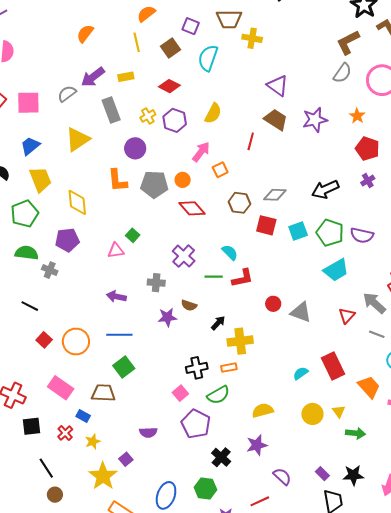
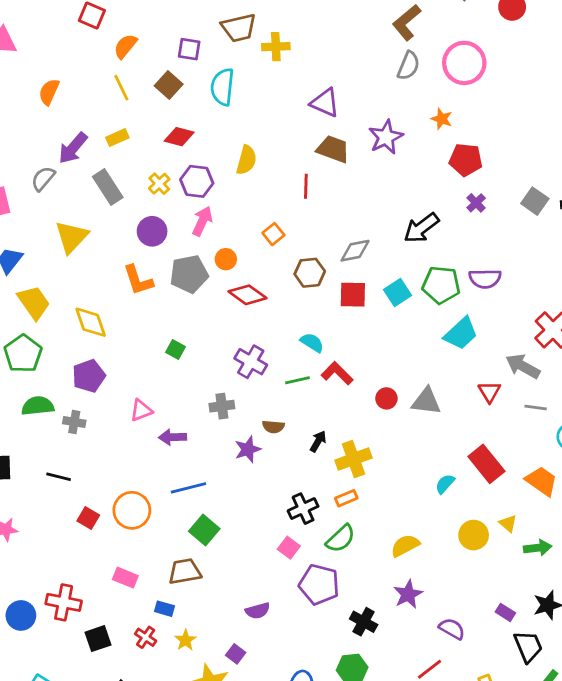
pink arrow: (201, 152) -> (202, 221), moved
pink triangle: (116, 250) -> (141, 410), moved
red L-shape: (243, 278) -> (337, 373), turned -110
pink rectangle: (61, 388) -> (125, 578), size x0.7

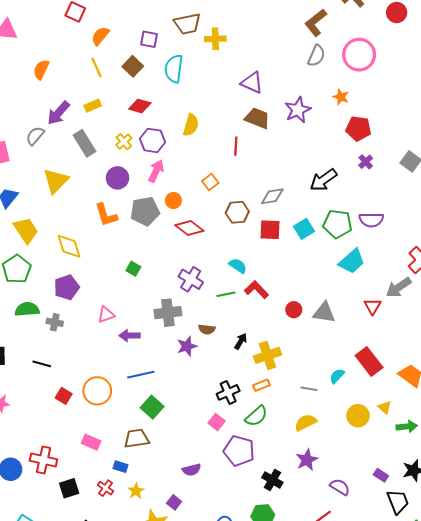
gray arrow: (523, 366) -> (399, 287), turned -65
gray cross: (222, 406) -> (168, 313), size x1.4
gray line: (536, 408) -> (309, 389), moved

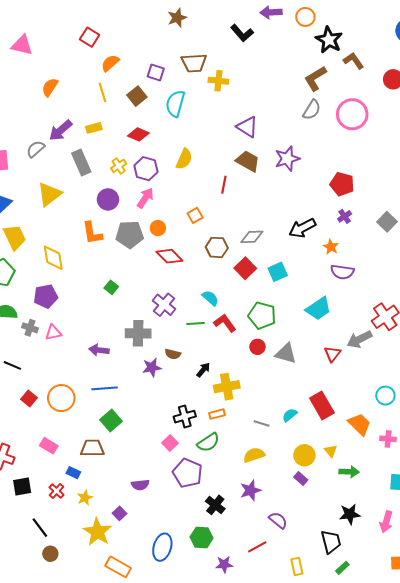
orange star: (341, 97) -> (331, 247), moved
green pentagon: (338, 224) -> (262, 315), moved
red square: (270, 230) -> (245, 268), turned 35
pink triangle: (106, 315) -> (53, 333), moved
purple rectangle: (381, 475) -> (301, 479), moved

